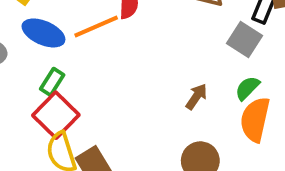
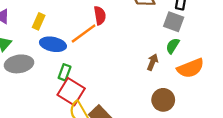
green semicircle: (247, 88) -> (173, 46), moved
orange semicircle: (255, 120) -> (190, 68), turned -112

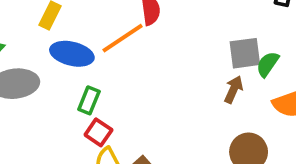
gray square: (174, 22) -> (245, 53), moved, turned -30
red square: (71, 92) -> (98, 132), size x0.6

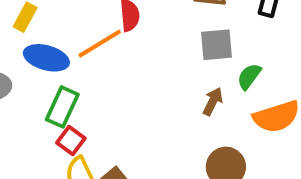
gray square: (245, 53) -> (216, 45), moved
green rectangle: (89, 100) -> (62, 107), size x1.4

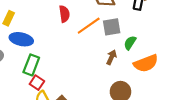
orange line: (100, 44) -> (89, 26), moved

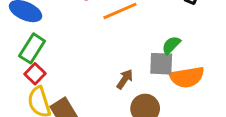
gray square: (112, 27) -> (161, 64), moved
brown arrow: (111, 57) -> (125, 79), moved

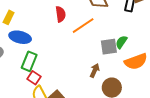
gray square: (161, 64) -> (109, 47), moved

